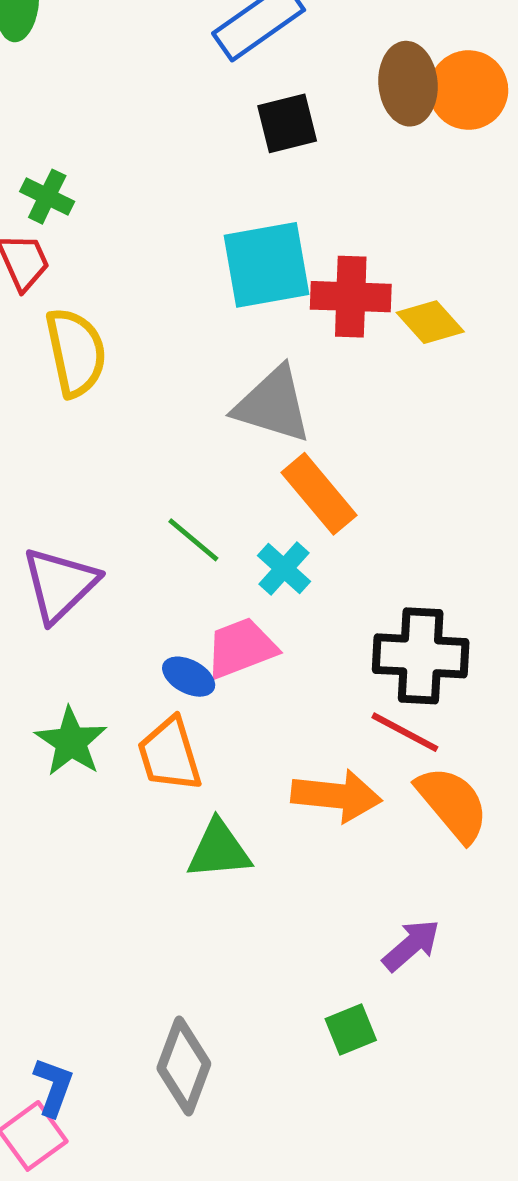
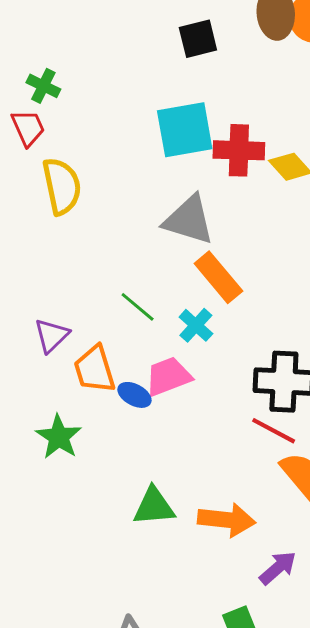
purple triangle: (60, 584) -> (52, 336), size x0.7
orange trapezoid: (170, 754) -> (95, 369), moved
orange arrow: (336, 796) -> (227, 520), moved

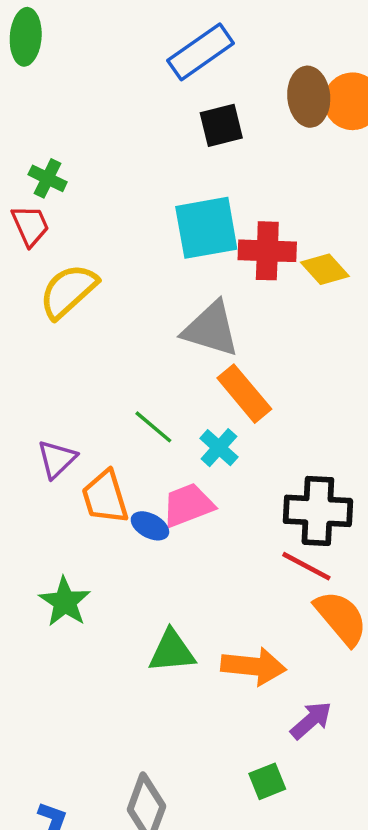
yellow semicircle: (62, 186) -> (68, 291), turned -120
green star: (59, 437) -> (65, 602), moved

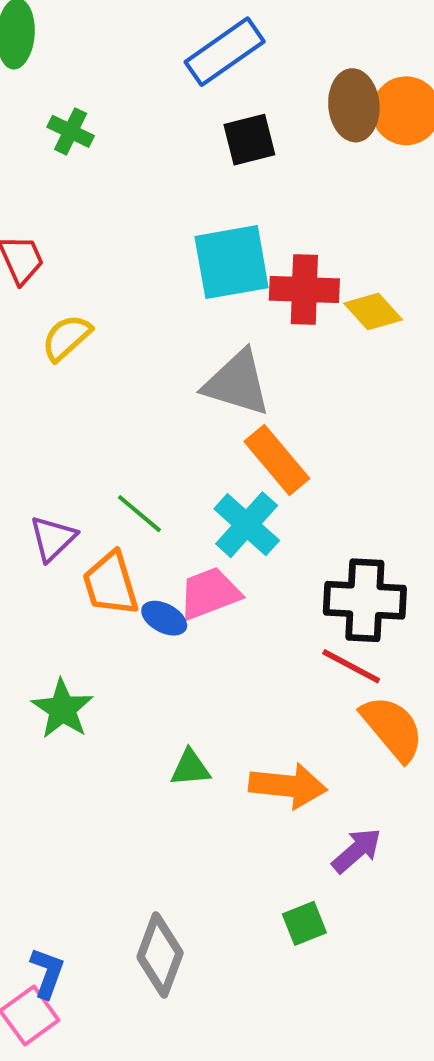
green cross: (48, 178) -> (71, 131), moved
yellow semicircle: (68, 291) -> (67, 338), size x0.7
green line: (153, 427) -> (139, 514), moved
cyan cross: (219, 448) -> (247, 525), size x1.4
green triangle: (172, 651) -> (190, 768), size x0.7

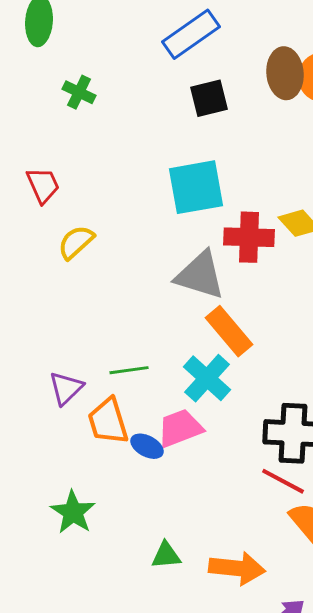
red cross: (304, 290) -> (249, 237), moved
green line: (139, 514) -> (129, 370), turned -48

